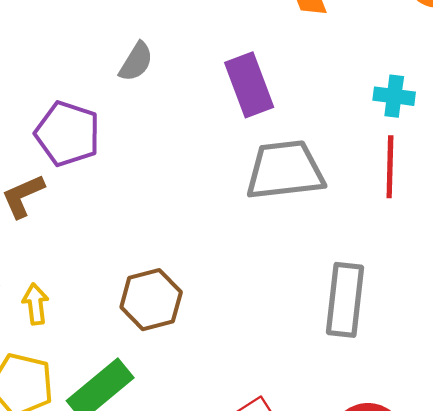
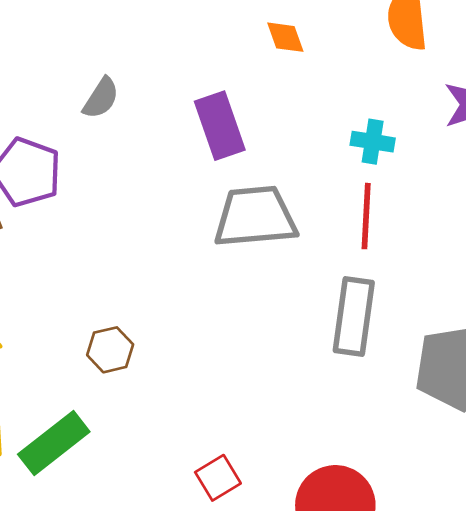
brown hexagon: (151, 300) -> (110, 350), size x0.7
gray rectangle: (345, 300) -> (354, 316), moved

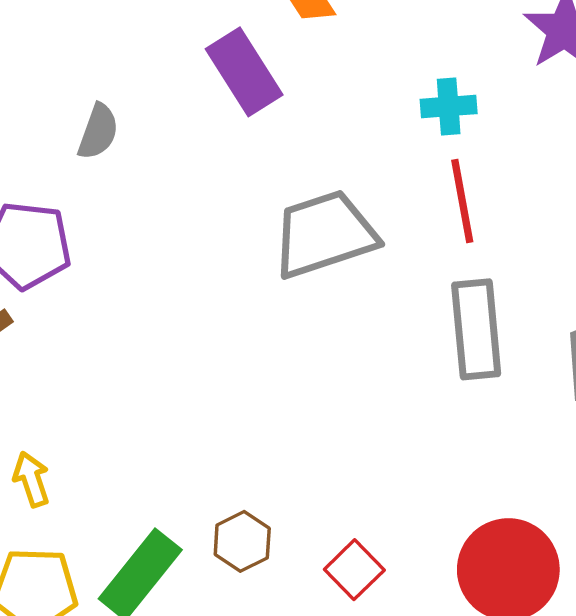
purple rectangle: (220, 126) -> (244, 72), moved
brown hexagon: (110, 350) -> (242, 541), moved

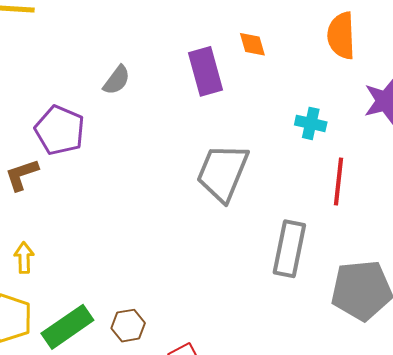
red line: (462, 201) -> (338, 181), moved
gray trapezoid: (324, 234) -> (223, 172), turned -66

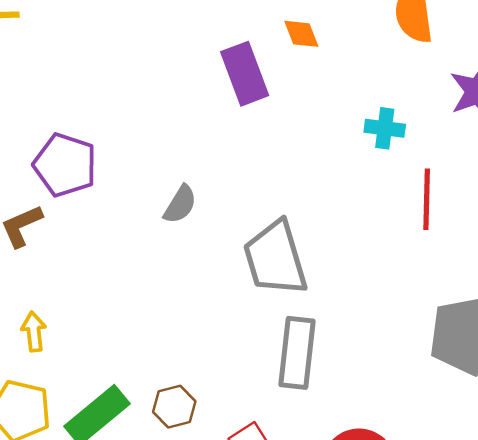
gray semicircle: (117, 80) -> (180, 204), moved
gray trapezoid: (223, 172) -> (275, 258), moved, turned -34
gray rectangle: (289, 249) -> (297, 353), moved

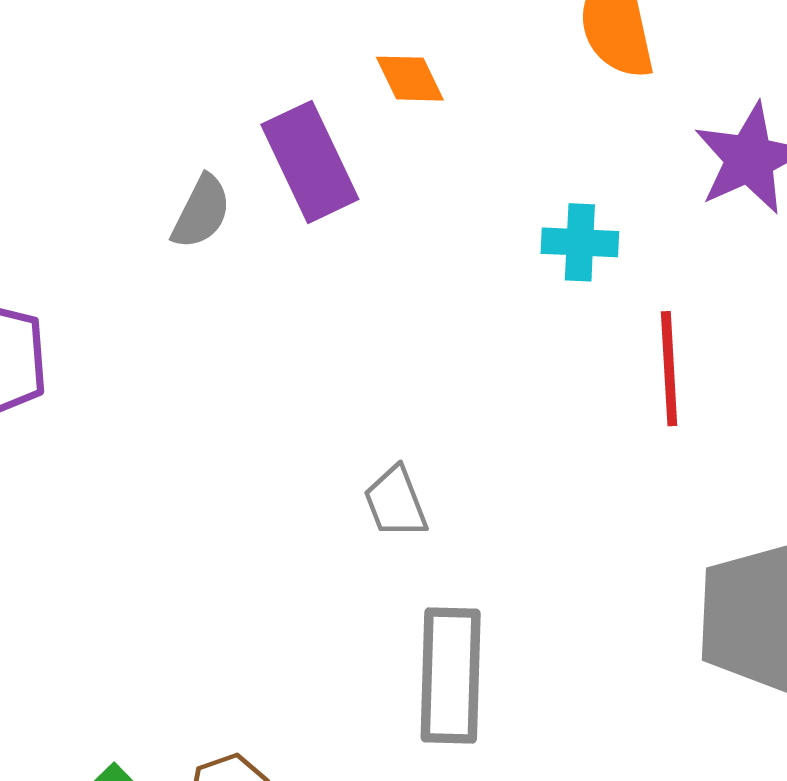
gray semicircle: (180, 204) -> (201, 212), moved
gray trapezoid: (275, 258) -> (396, 502), size x0.5

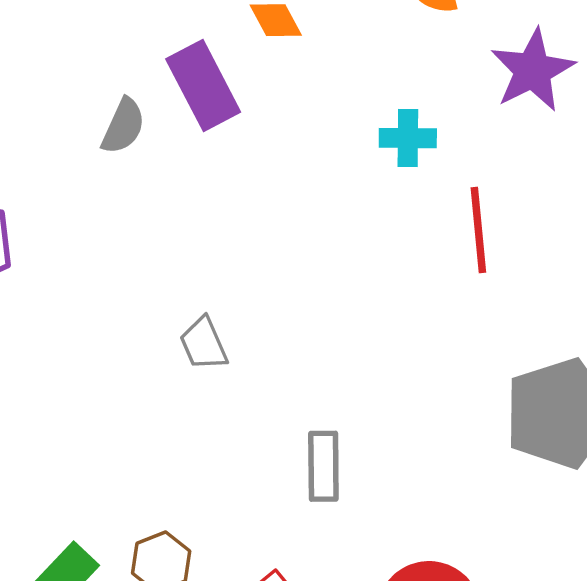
gray trapezoid: (396, 502) -> (204, 344), moved
gray rectangle: (451, 675) -> (323, 466), size x0.7

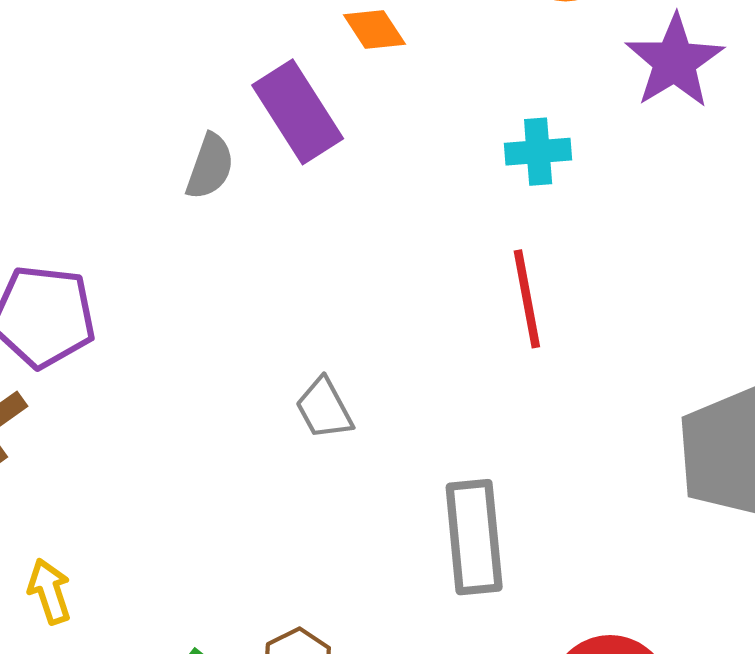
red line: (478, 230) -> (527, 299), moved
gray rectangle: (323, 466) -> (474, 537), size x1.4

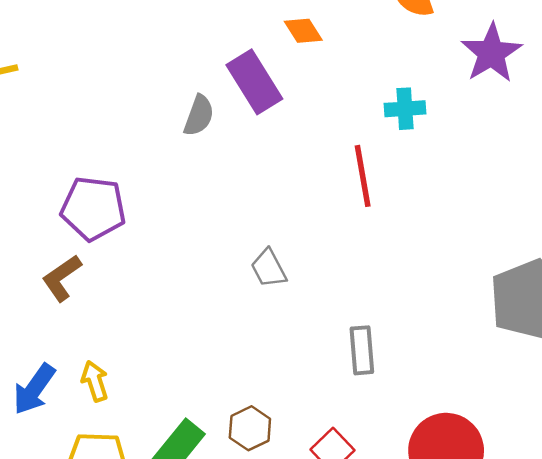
red line: (527, 299) -> (363, 176), moved
gray rectangle: (474, 537) -> (362, 350), size x0.7

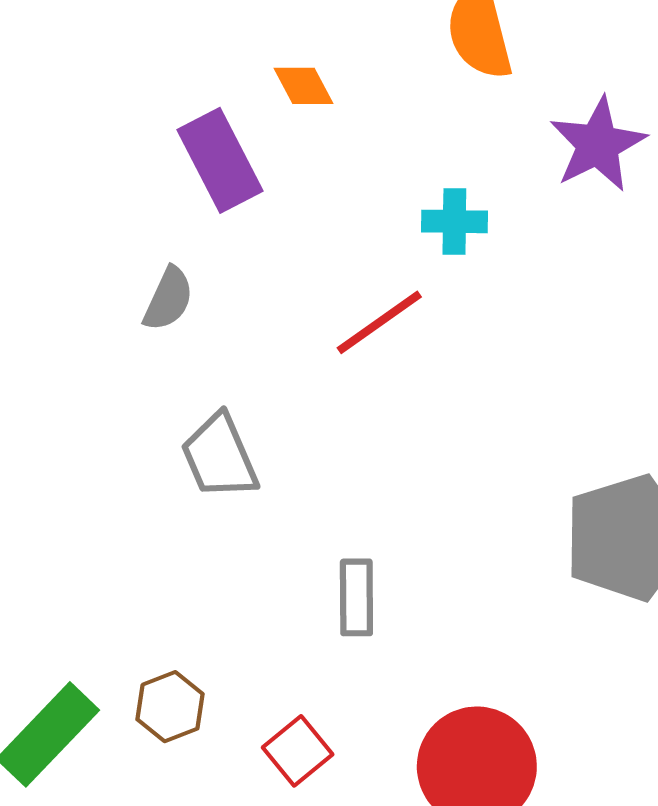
gray semicircle: (199, 116) -> (168, 299), moved
red line: (363, 176) -> (379, 322), turned 60
gray trapezoid: (269, 268) -> (220, 457), size x1.4

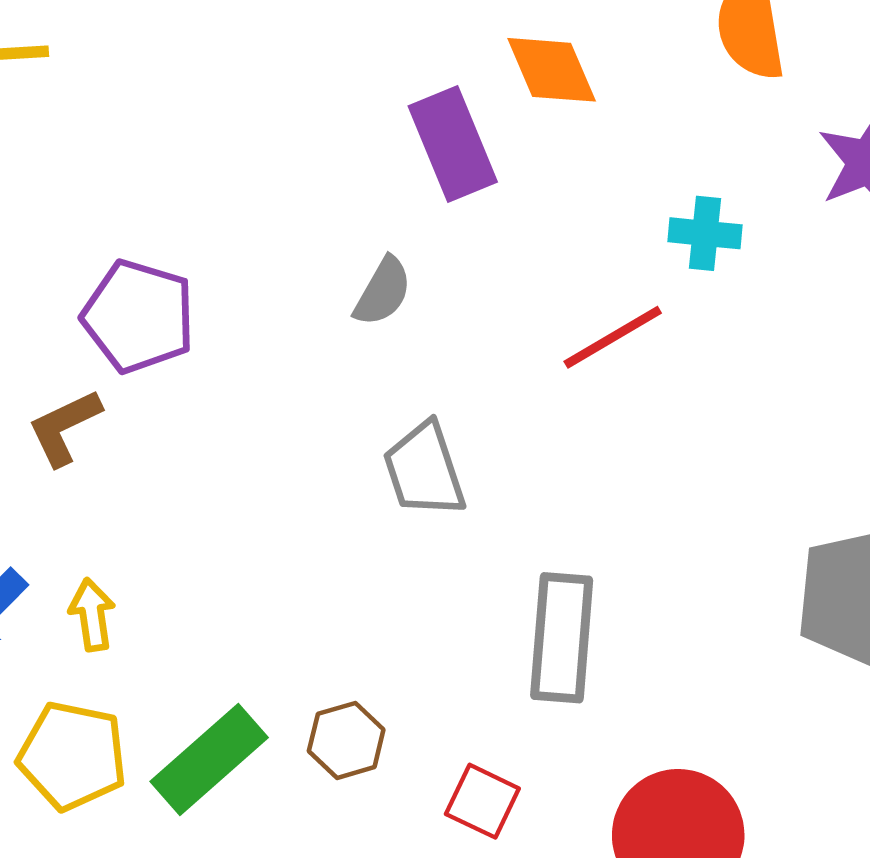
orange diamond: (303, 86) -> (552, 70), size x1.4
gray rectangle: (356, 597) -> (562, 638), size x1.5
red square: (298, 751) -> (482, 801), turned -30

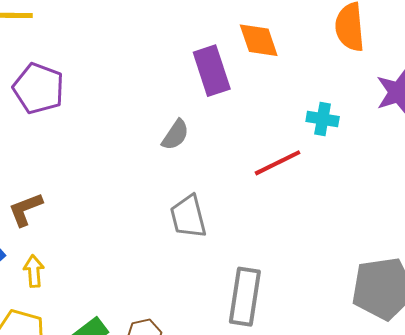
purple pentagon: (139, 316) -> (39, 88), moved
brown L-shape: (64, 427) -> (25, 209), moved

